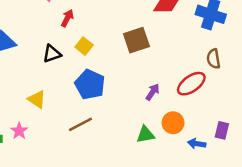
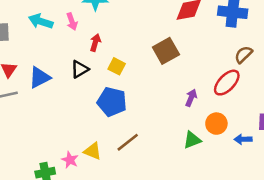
black triangle: (52, 54) -> (80, 69), moved
brown semicircle: (214, 59) -> (244, 55), turned 66
blue pentagon: (90, 85) -> (112, 102), moved
yellow triangle: (37, 99) -> (93, 151), moved

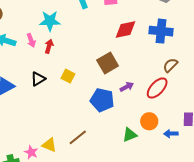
red arrow: (95, 43) -> (49, 46), moved
purple arrow: (191, 98) -> (127, 87), moved, turned 40
blue pentagon: (112, 102) -> (102, 100), moved

